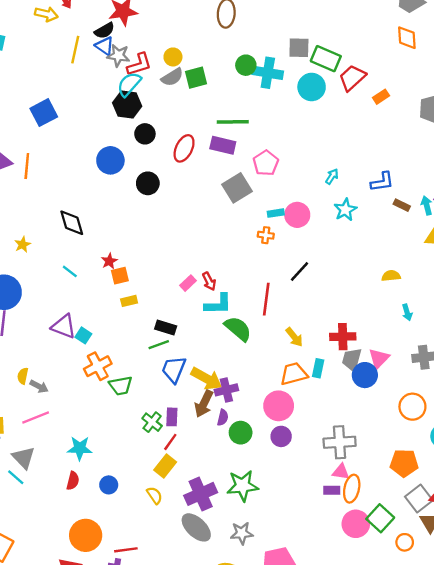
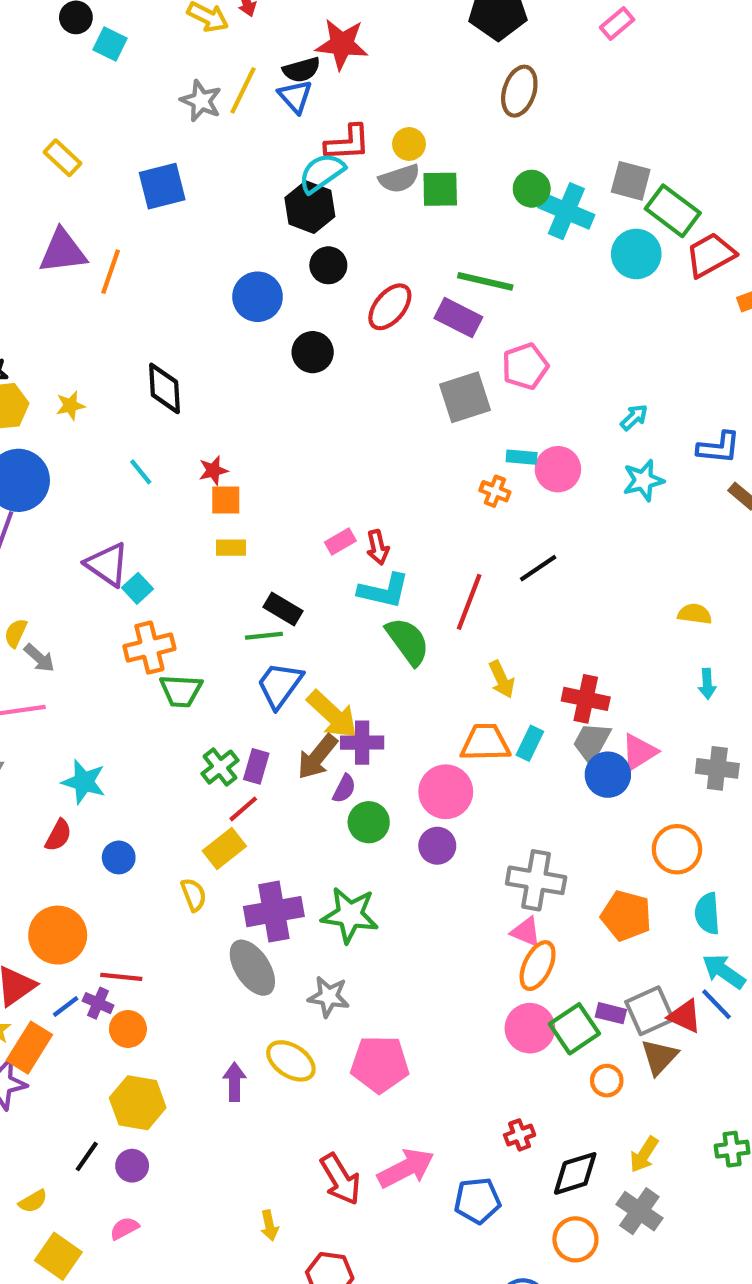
gray star: (118, 56) -> (201, 101), moved
orange pentagon: (404, 463) -> (626, 916), moved
purple rectangle: (332, 490) -> (611, 1013), moved

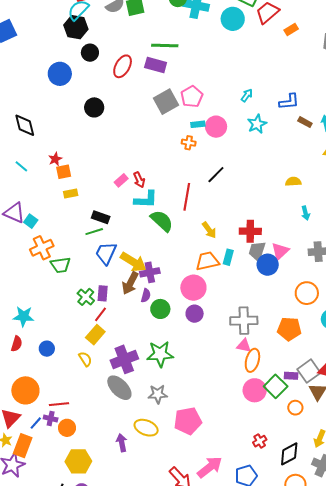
black circle: (313, 352) -> (94, 107), moved
pink pentagon: (525, 366) -> (192, 97), moved

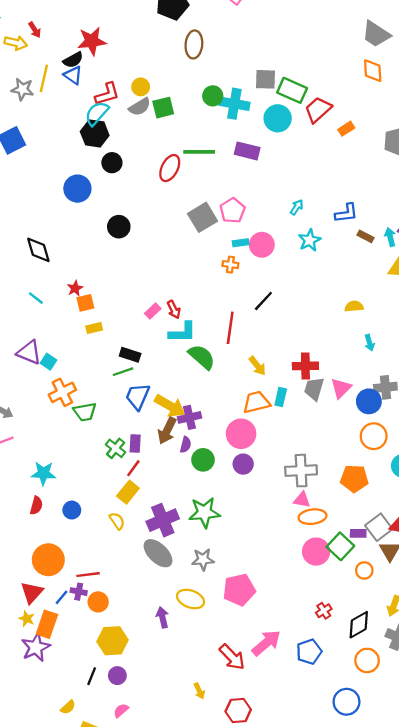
purple rectangle: (156, 65) -> (247, 151), moved
red ellipse: (123, 66) -> (170, 168), moved
blue circle: (268, 265) -> (369, 401), moved
orange ellipse: (252, 360) -> (312, 517), turned 70

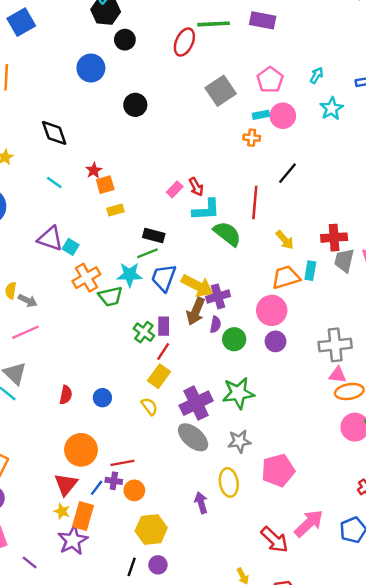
pink pentagon: (232, 211) -> (270, 80), moved
cyan star: (43, 473) -> (130, 275), moved
yellow ellipse: (191, 599) -> (229, 482), turned 64

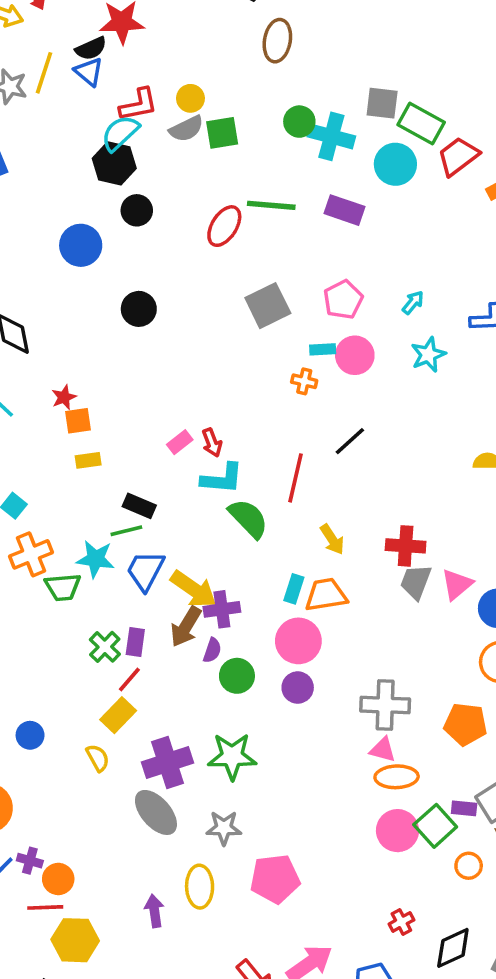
cyan rectangle: (310, 271) -> (294, 589), moved
red line: (122, 463) -> (45, 907), moved

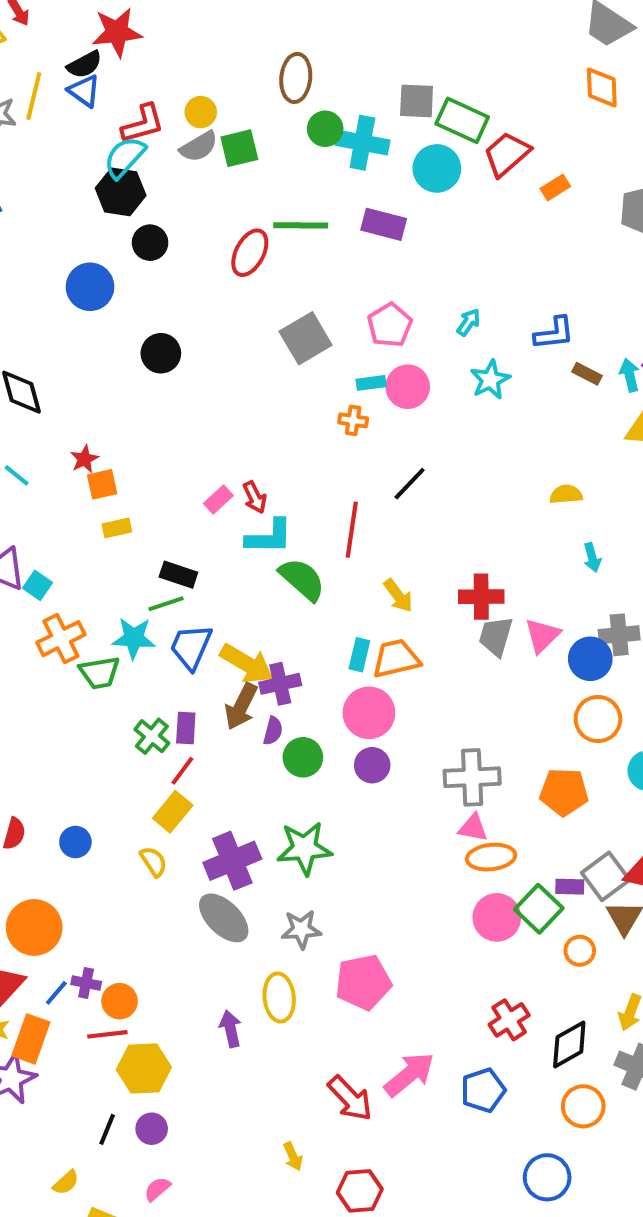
brown ellipse: (277, 41) -> (296, 78), moved
red cross: (401, 922) -> (509, 1020), size x1.4

